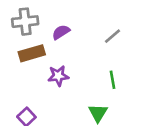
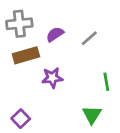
gray line: (113, 36) -> (89, 38), moved

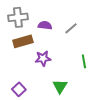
purple semicircle: (55, 34) -> (45, 25), turned 40
green triangle: (92, 115) -> (60, 86), moved

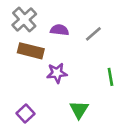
gray cross: (18, 17) -> (24, 19), turned -36
brown rectangle: (23, 41) -> (31, 51), turned 30

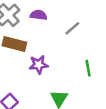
purple semicircle: (60, 30) -> (39, 15), moved

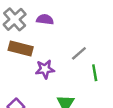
gray line: (72, 28) -> (79, 53), moved

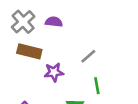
green line: (95, 73) -> (97, 86), moved

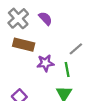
purple semicircle: (54, 22) -> (45, 18), turned 40
green line: (97, 86) -> (67, 70), moved

